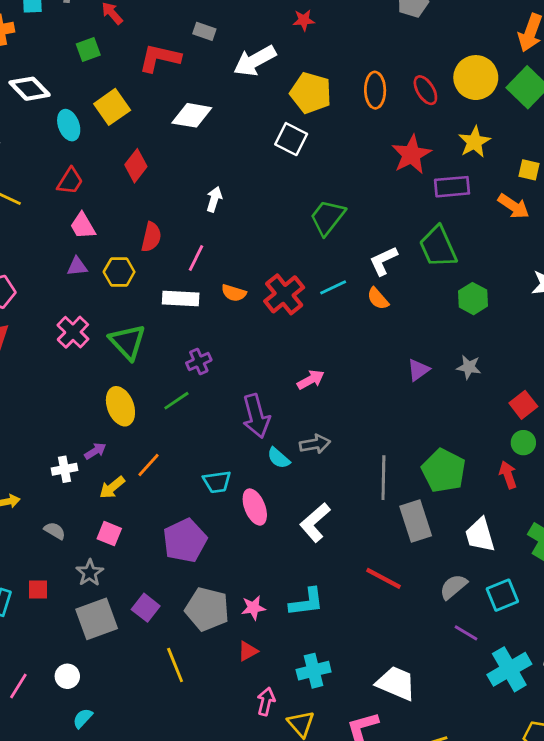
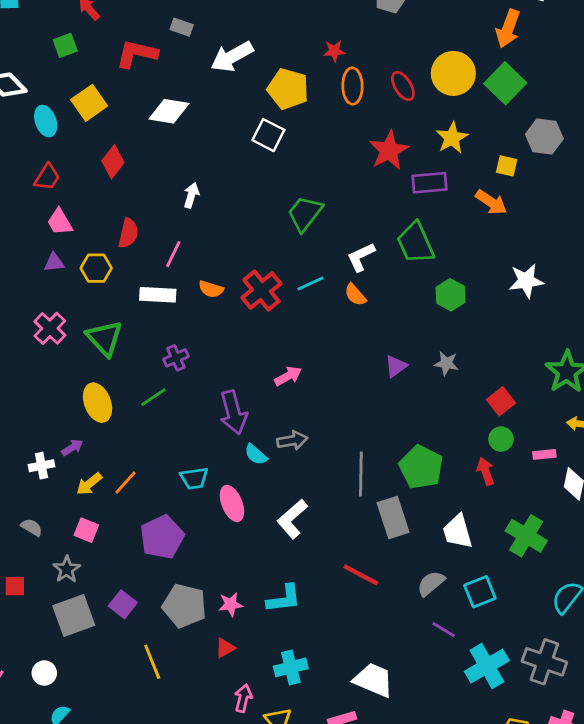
red star: (304, 20) -> (334, 51), moved
orange line: (148, 465) -> (126, 482), moved

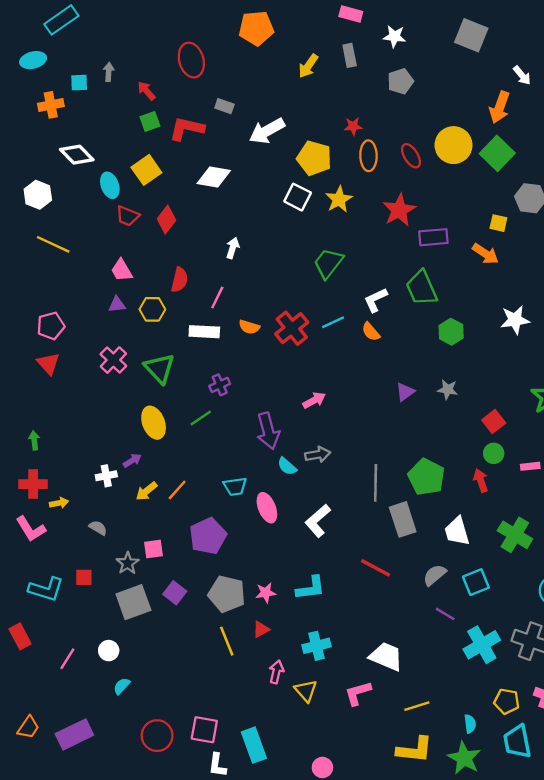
green square: (65, 45) -> (150, 121), moved
yellow star: (452, 138) -> (339, 199), moved
red trapezoid: (47, 177) -> (128, 216), moved, turned 80
pink square: (86, 530) -> (154, 549), moved, turned -30
yellow line: (152, 662) -> (227, 641), moved

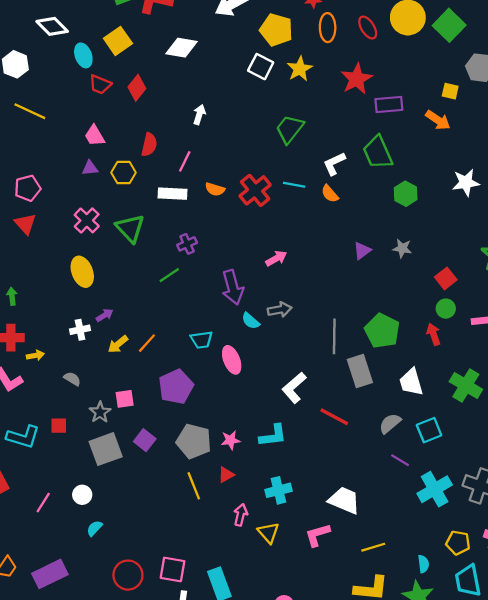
cyan line: (333, 322) -> (294, 185), turned 35
yellow ellipse: (154, 423) -> (82, 272), moved
white L-shape: (318, 521) -> (294, 388), moved

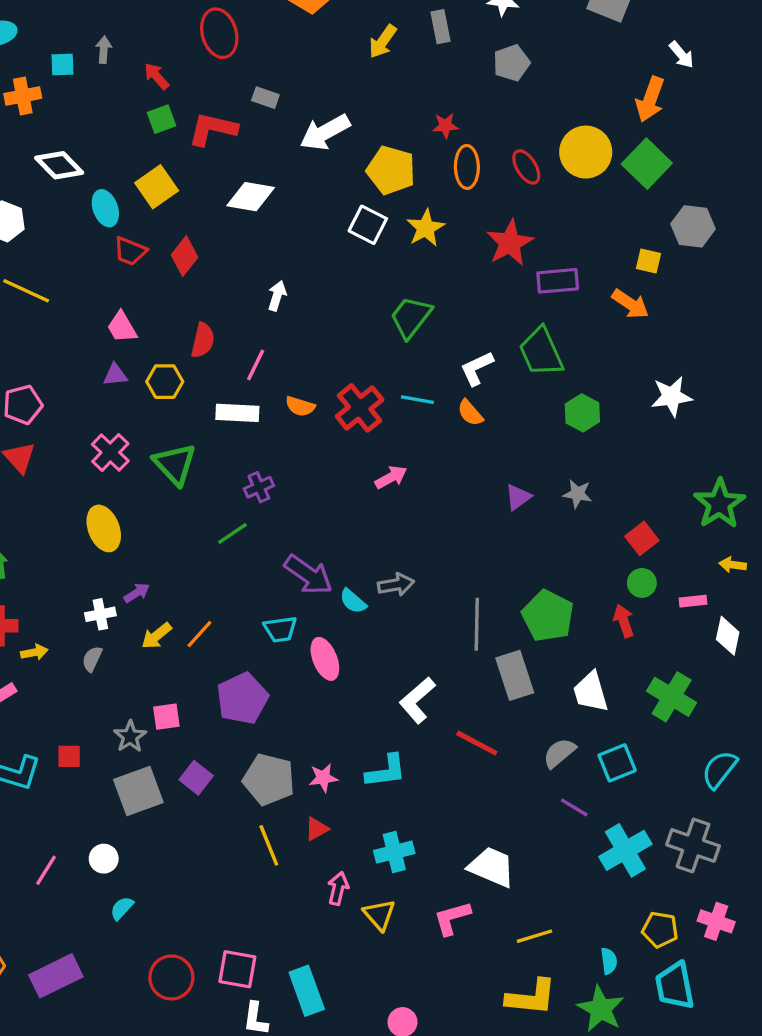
pink arrow: (276, 258) -> (391, 477), moved
purple arrow: (233, 287) -> (308, 575), moved, turned -40
gray semicircle: (72, 379) -> (92, 659), moved, turned -96

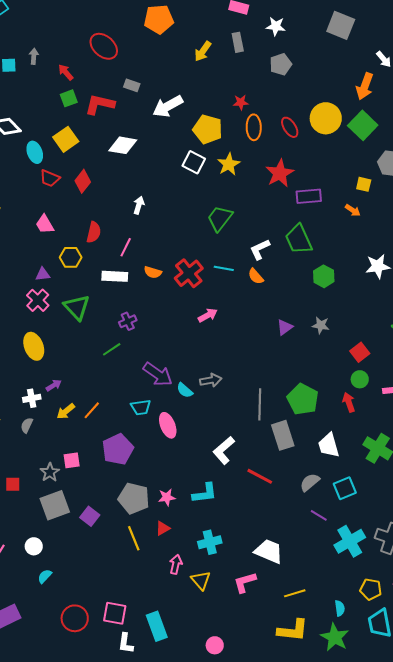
red ellipse: (219, 33) -> (104, 46), turned -32
orange arrow: (630, 304) -> (353, 210), size x0.7
purple triangle: (115, 375) -> (43, 274), moved
purple square: (196, 778) -> (90, 516), moved

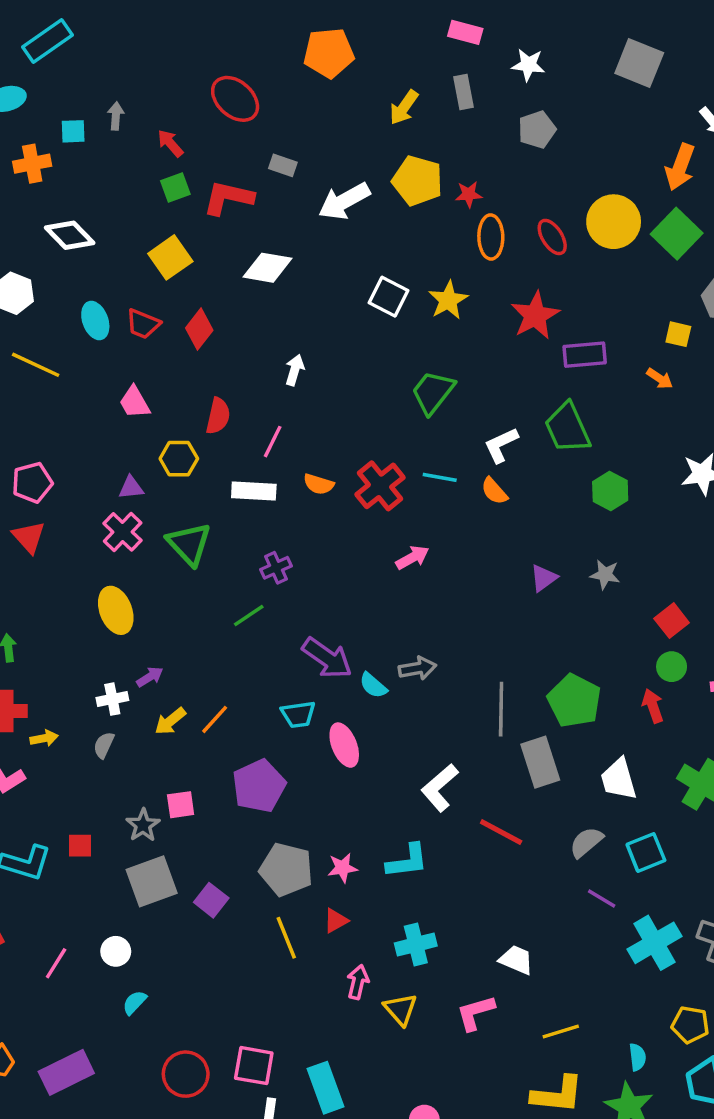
yellow pentagon: (208, 129) -> (418, 181), moved
cyan ellipse: (35, 152) -> (95, 321), moved
white trapezoid: (269, 551) -> (516, 960), size x0.7

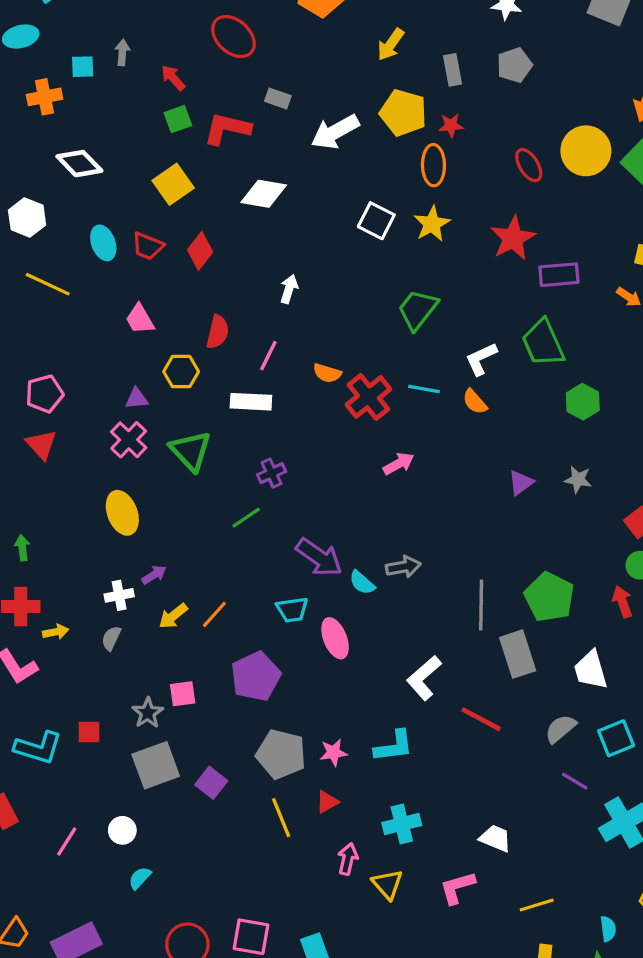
gray rectangle: (464, 92) -> (453, 70), moved
orange ellipse: (491, 237) -> (433, 165), moved
orange semicircle: (319, 484) -> (327, 373), moved

